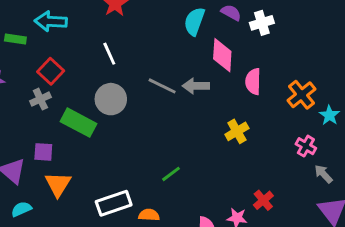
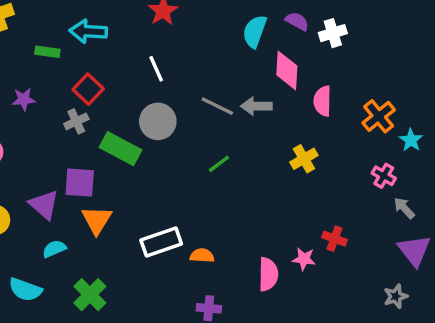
purple square: (43, 152) -> (80, 183), size x1.4
green line: (171, 174) -> (219, 164), moved
red cross: (263, 200) -> (334, 239), turned -30

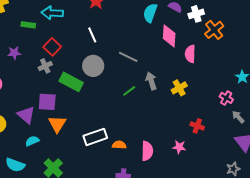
gray arrow: (256, 106) -> (151, 81), moved, turned 72
orange cross: (379, 116) -> (214, 30), moved
red cross: (334, 239) -> (197, 126), moved
pink semicircle: (268, 274) -> (147, 151), moved

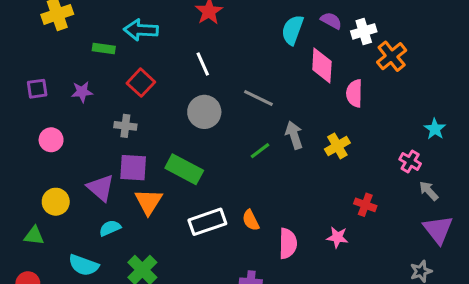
gray cross: (45, 66) -> (125, 126), moved, turned 32
green rectangle: (71, 82) -> (184, 169), moved
orange semicircle: (119, 145) -> (251, 220), moved, turned -120

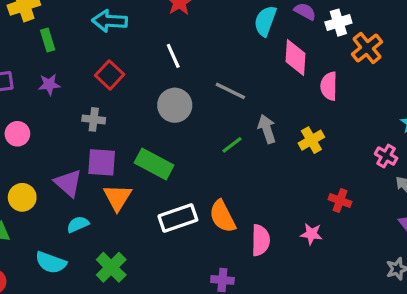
green rectangle: (104, 48) -> (48, 40), moved, turned 65
orange semicircle: (251, 220) -> (222, 216), size x1.5

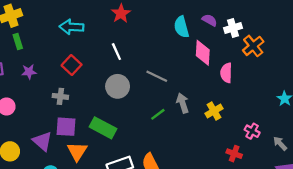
cyan semicircle: (265, 21) -> (181, 27), turned -35
green rectangle: (48, 40) -> (18, 41), moved
pink cross: (386, 156) -> (252, 131), moved

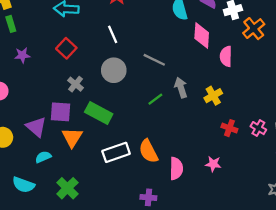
gray cross: (60, 96) -> (76, 84), moved, turned 32
pink cross: (252, 131) -> (258, 128), moved
red cross: (234, 154) -> (229, 128), moved

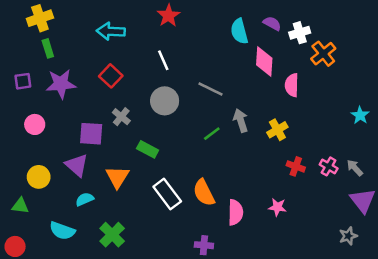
purple star: (22, 55) -> (61, 84), size x1.6
purple square: (61, 112) -> (91, 134), moved
green rectangle: (99, 113) -> (148, 149), size x0.7
white rectangle: (116, 152) -> (167, 194), turned 72

